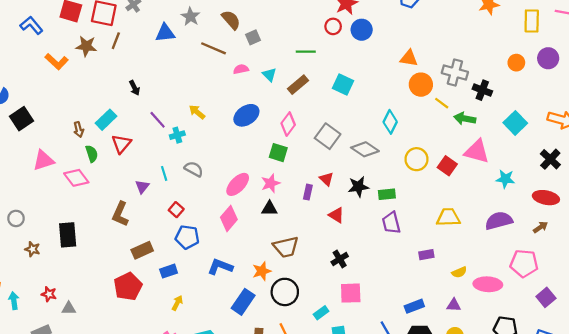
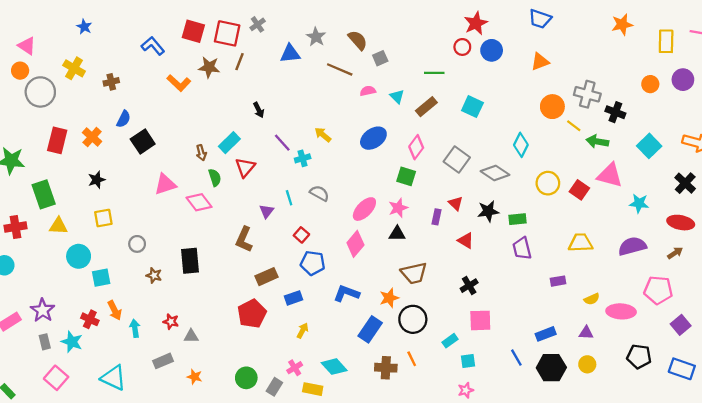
orange triangle: (409, 58) -> (540, 62), moved, turned -30

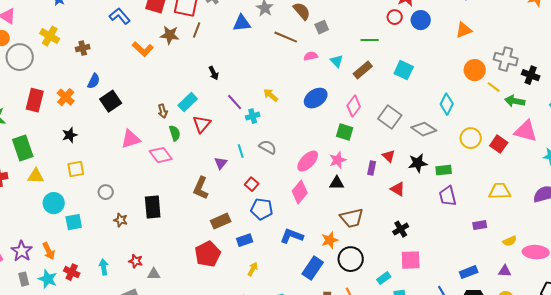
orange arrow: (115, 310) -> (49, 251), moved
red cross: (90, 319) -> (72, 272), moved

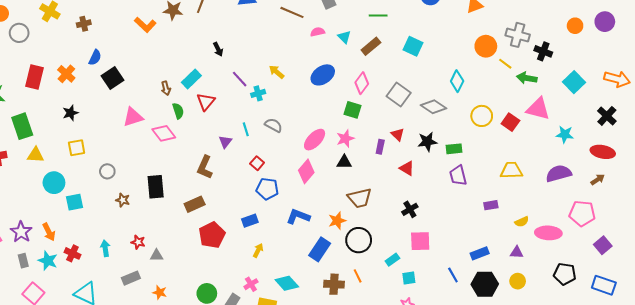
gray circle: (20, 57) -> (19, 33), size x0.7
brown rectangle: (221, 221) -> (195, 204), moved

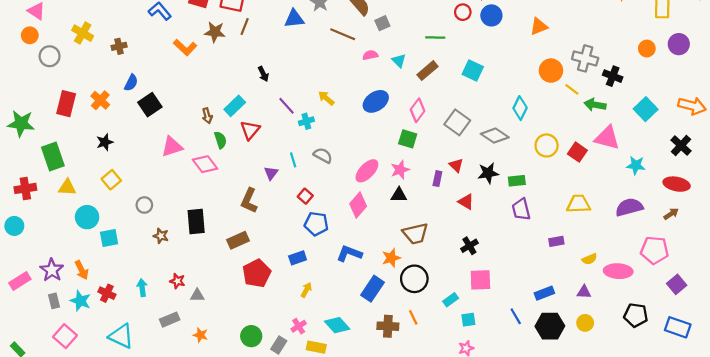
yellow square: (77, 148) -> (111, 180), turned -30

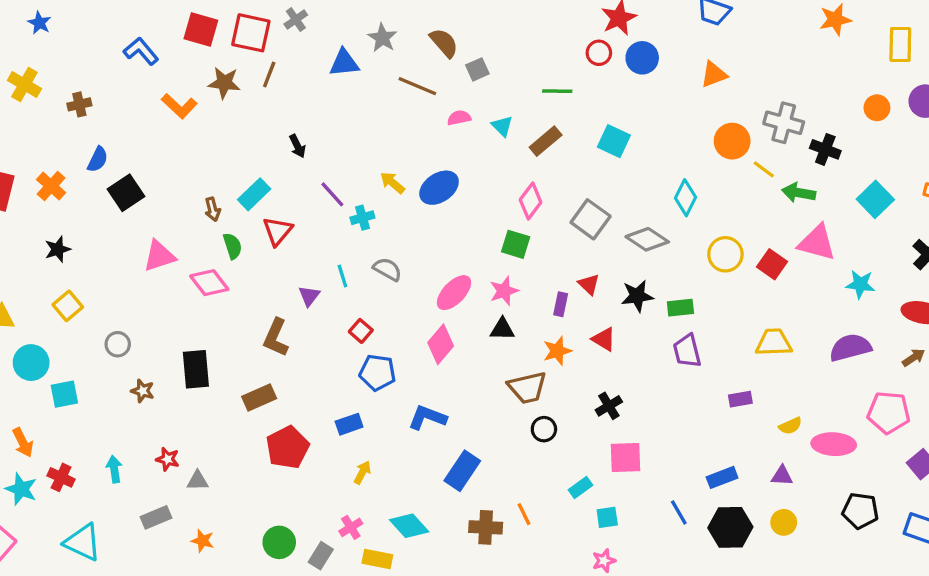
blue ellipse: (376, 101) -> (439, 188), moved
orange star: (391, 258) -> (557, 351), moved
black circle: (414, 279) -> (544, 429), moved, size x0.6

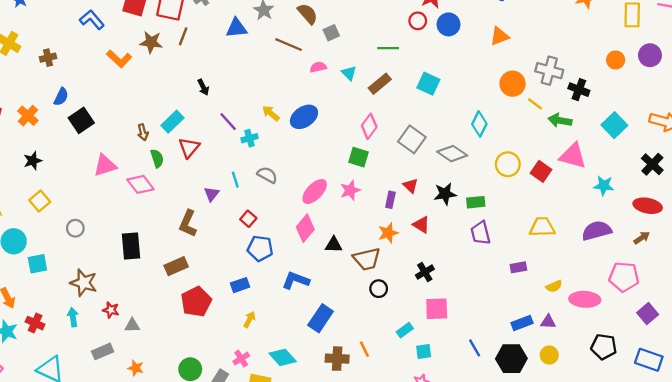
black triangle: (502, 329) -> (334, 245), moved
brown star: (143, 391) -> (84, 283), moved, size x1.6
blue rectangle: (722, 477) -> (522, 323), moved

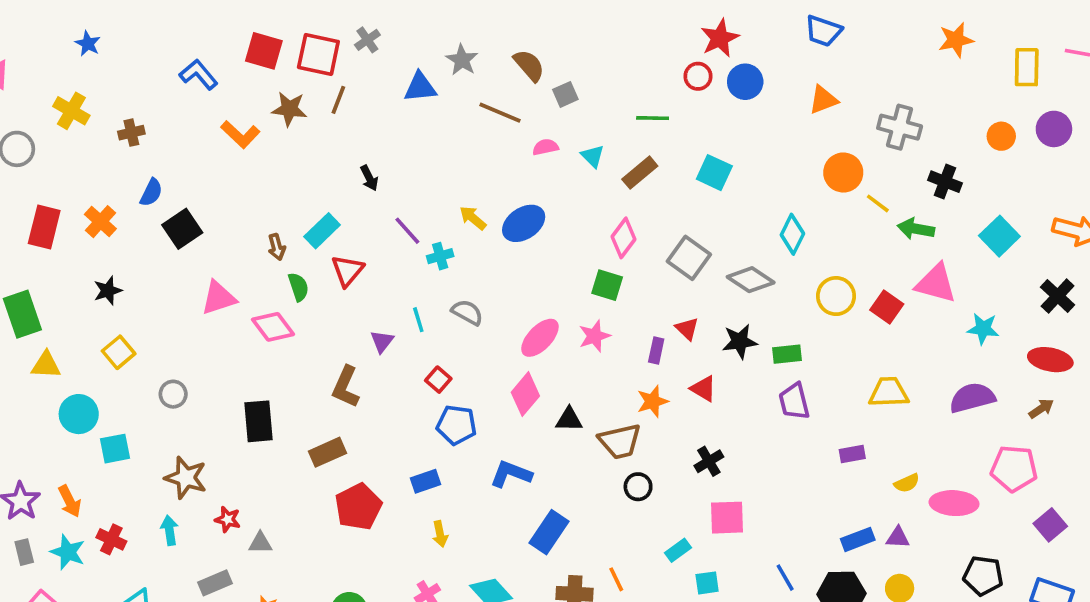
gray cross: (549, 71) -> (900, 127), moved
yellow arrow: (249, 319) -> (440, 534), turned 140

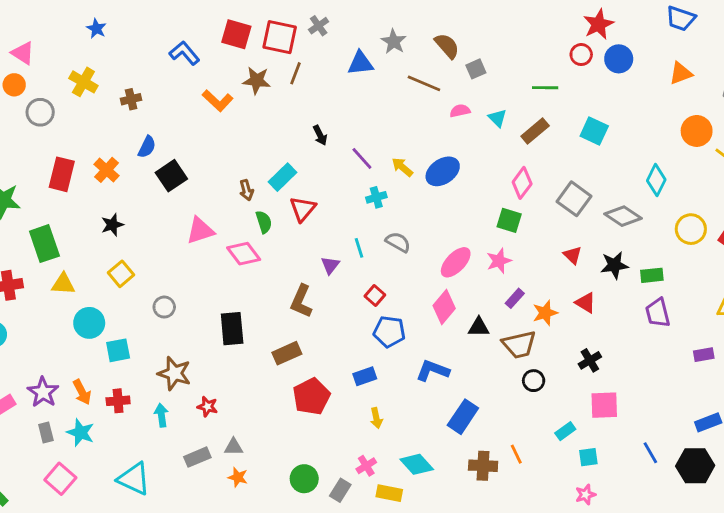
purple line: (407, 231) -> (362, 158), moved
purple rectangle: (656, 351) -> (515, 298), moved, turned 30
red cross: (111, 539) -> (118, 401), moved, turned -30
gray triangle: (260, 543) -> (233, 447), moved

